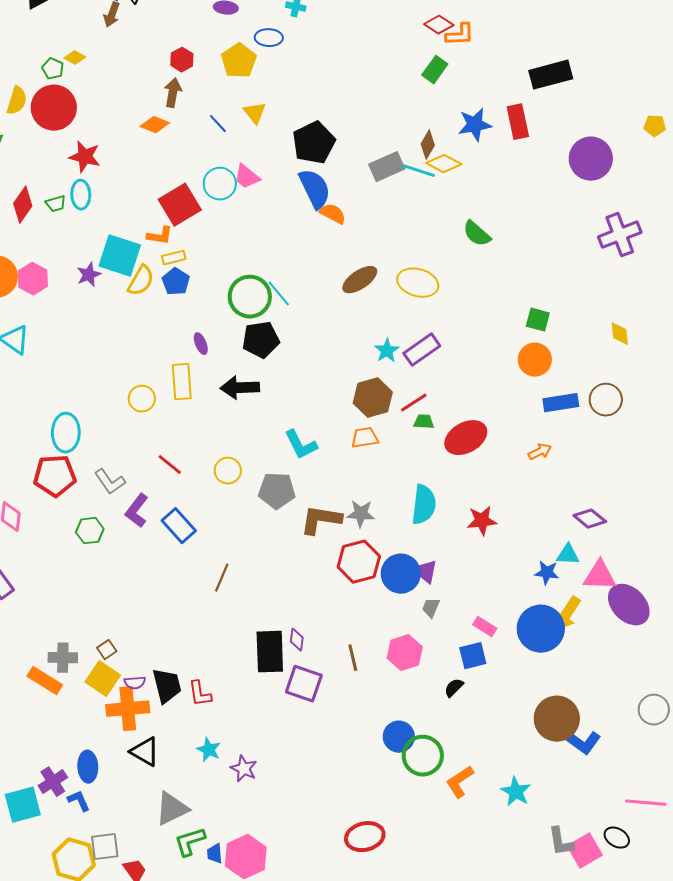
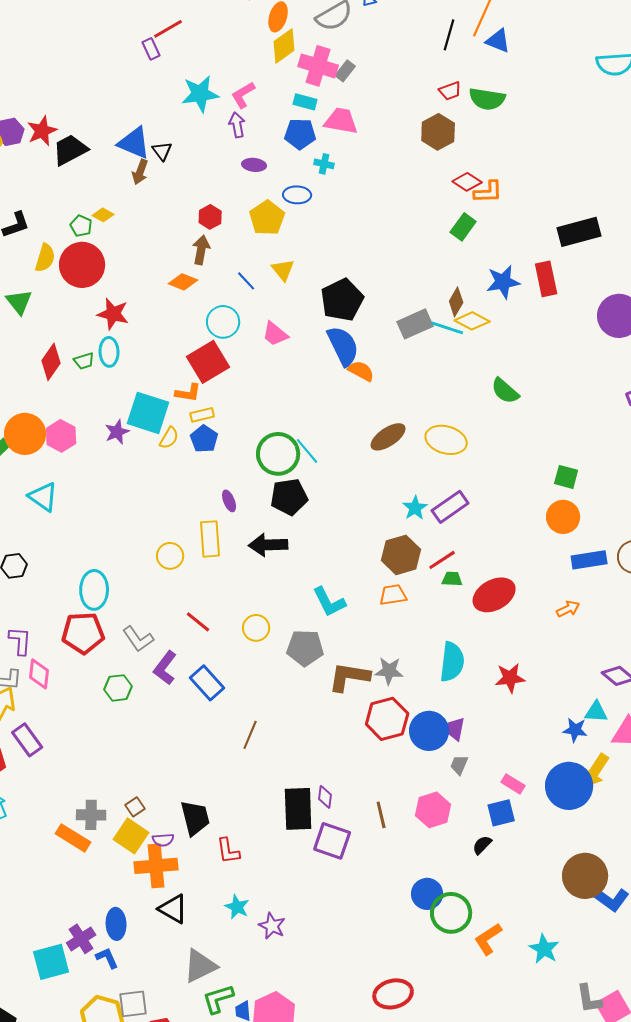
cyan circle: (220, 184) -> (223, 322), moved
yellow semicircle: (141, 281) -> (169, 438), size x0.7
black trapezoid: (167, 686) -> (195, 818), moved

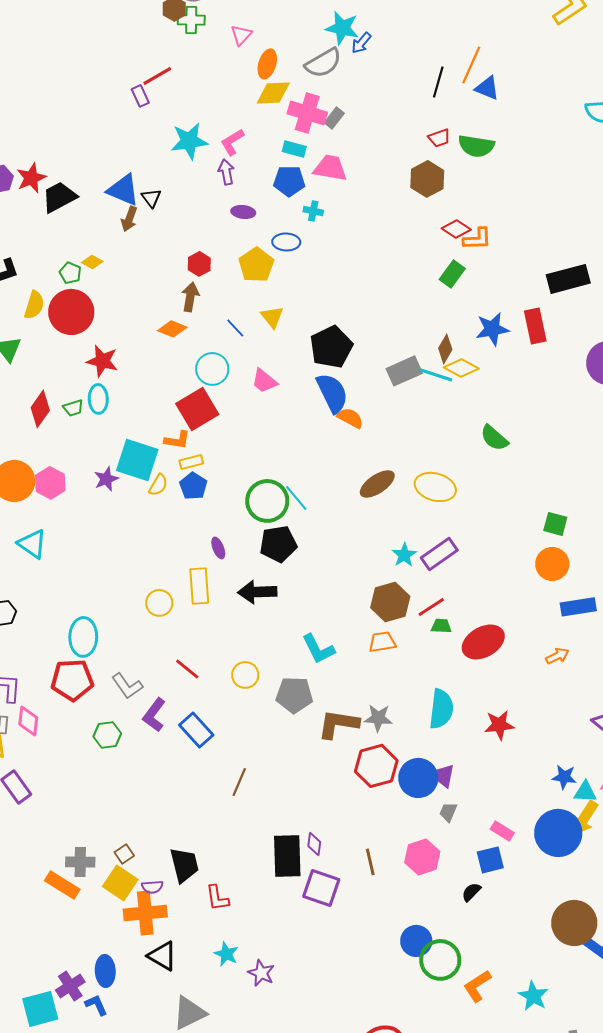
yellow diamond: (284, 46) -> (273, 93), turned 33
cyan triangle: (596, 712) -> (585, 792), moved

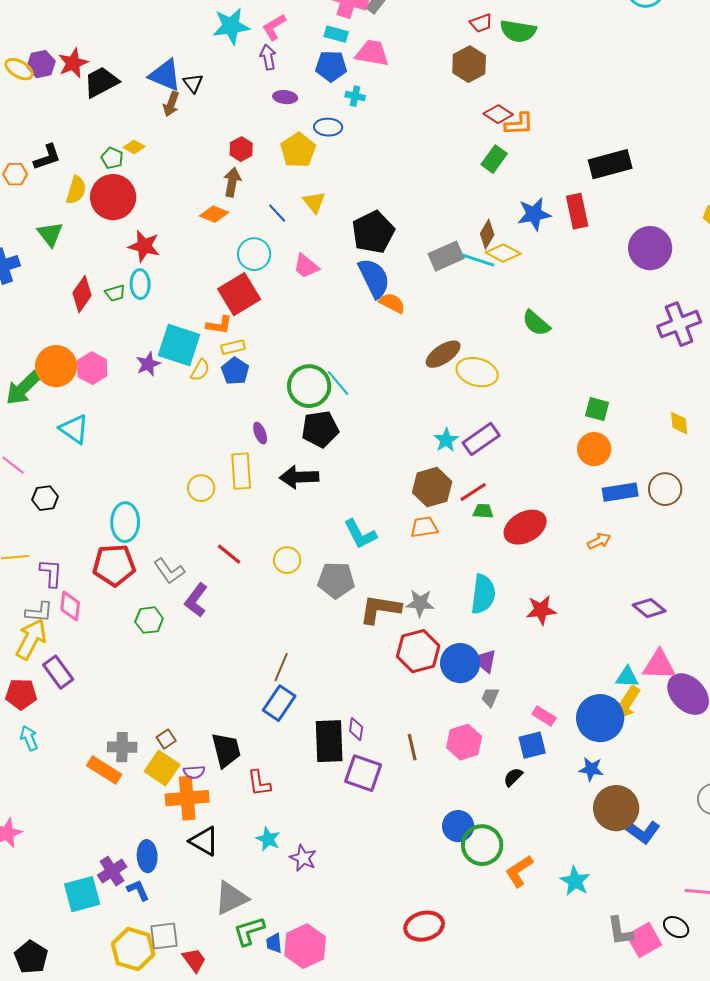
brown ellipse: (377, 484) -> (443, 354), moved
blue rectangle: (196, 730) -> (279, 703), moved, turned 76
blue star: (564, 777) -> (591, 769), moved

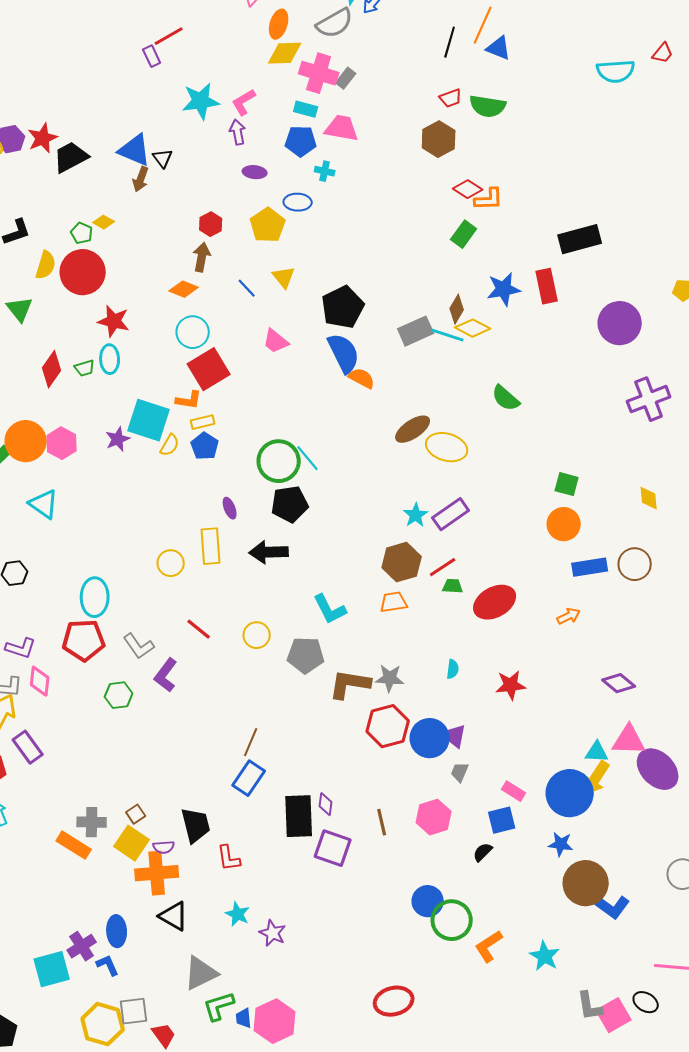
cyan circle: (254, 254) -> (193, 332), moved
purple L-shape: (51, 573) -> (21, 648), turned 104
cyan semicircle: (483, 594) -> (453, 669), size x0.5

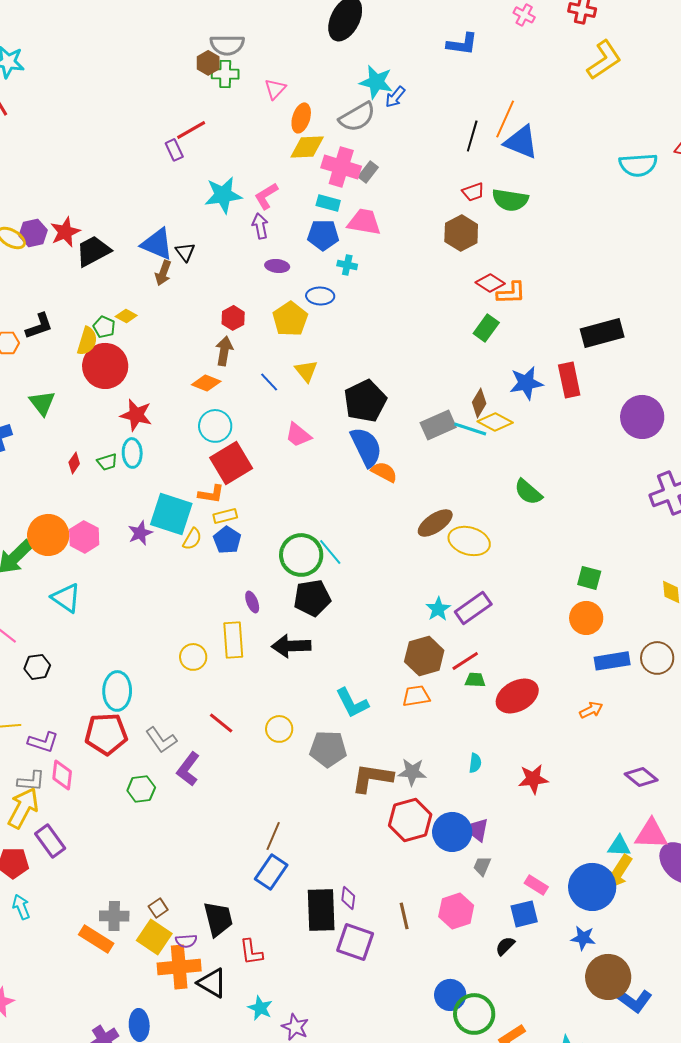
blue triangle: (499, 48) -> (521, 142), size x1.4
yellow semicircle: (46, 265) -> (87, 341), moved
red diamond: (52, 369) -> (74, 463), size x0.6
black triangle: (174, 916) -> (212, 983), moved

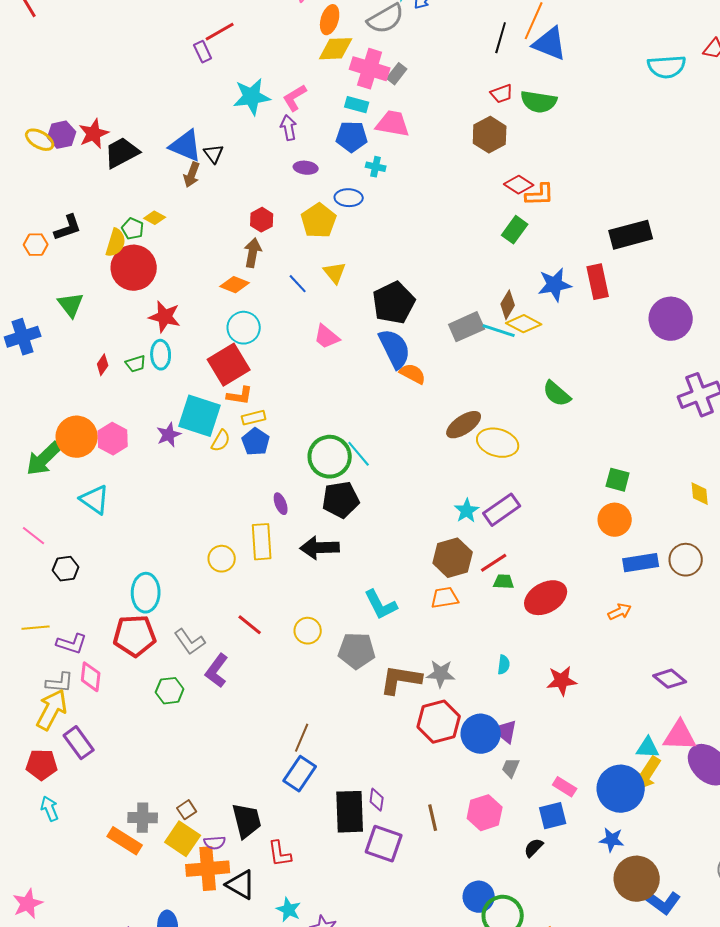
red square: (231, 463) -> (229, 365), moved

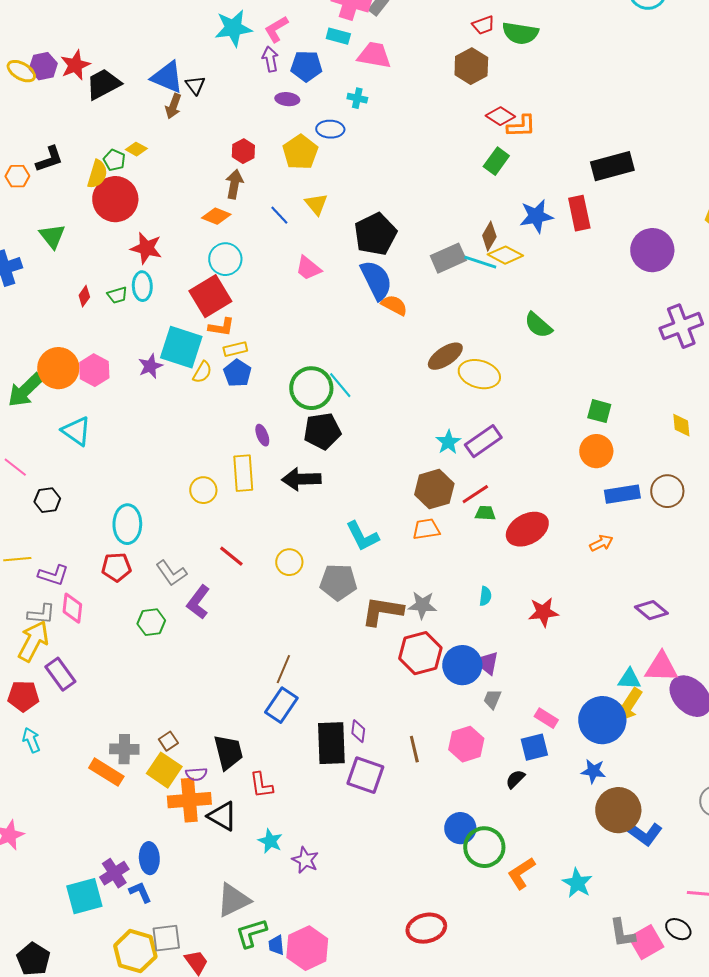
blue pentagon: (352, 137) -> (306, 66), moved
red pentagon: (135, 636) -> (116, 567), size x0.7

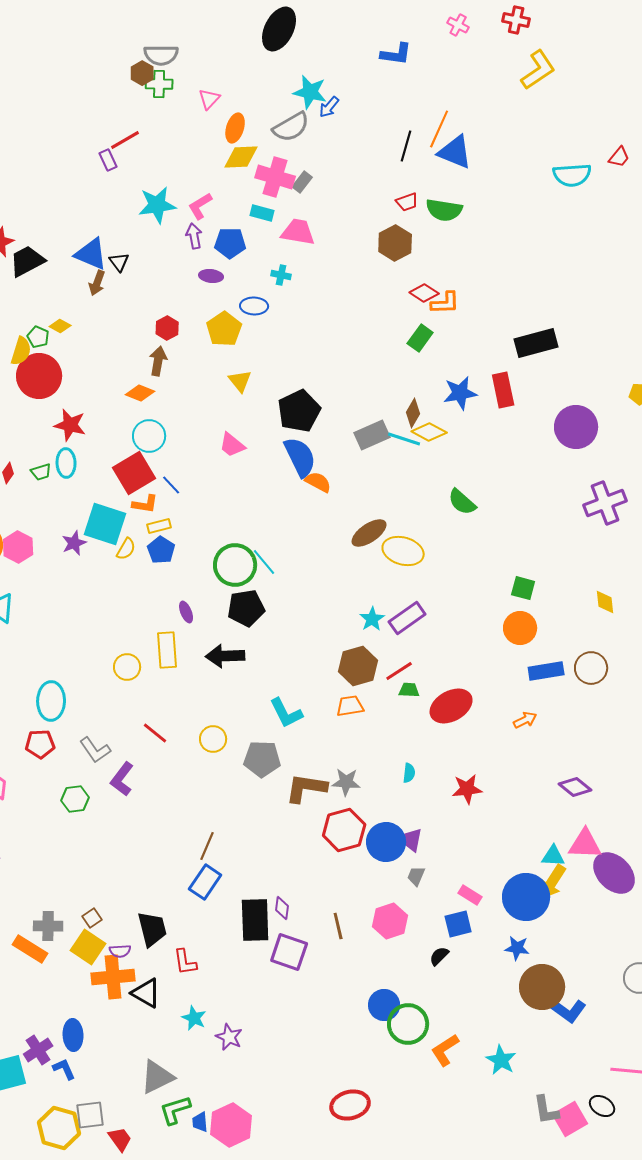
blue line: (279, 215) -> (171, 485), moved

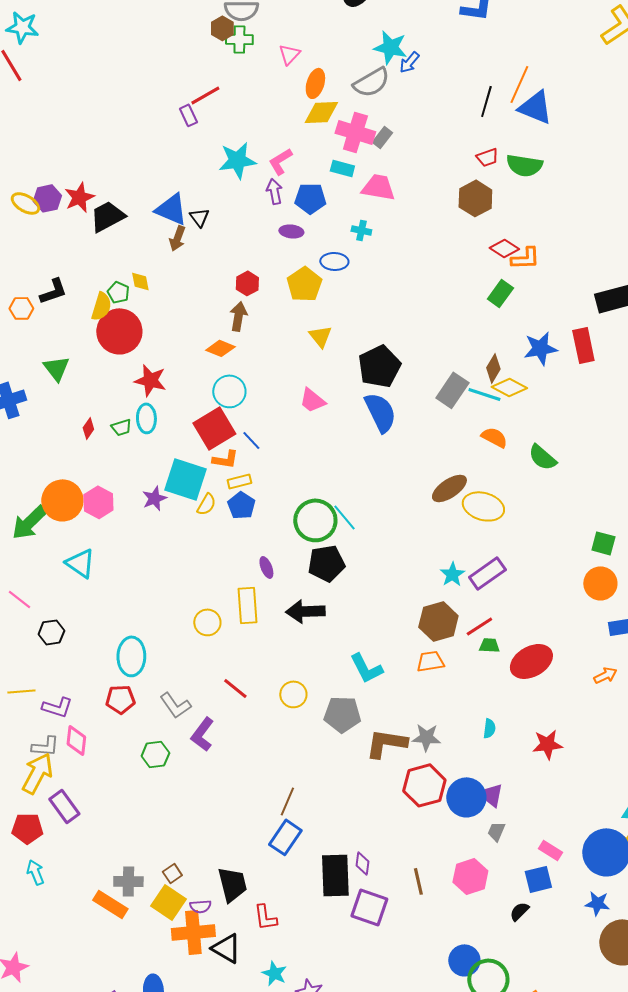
yellow diamond: (60, 326) -> (140, 281), turned 50
gray rectangle: (372, 435) -> (452, 390), turned -32
orange semicircle: (318, 482) -> (494, 437), moved

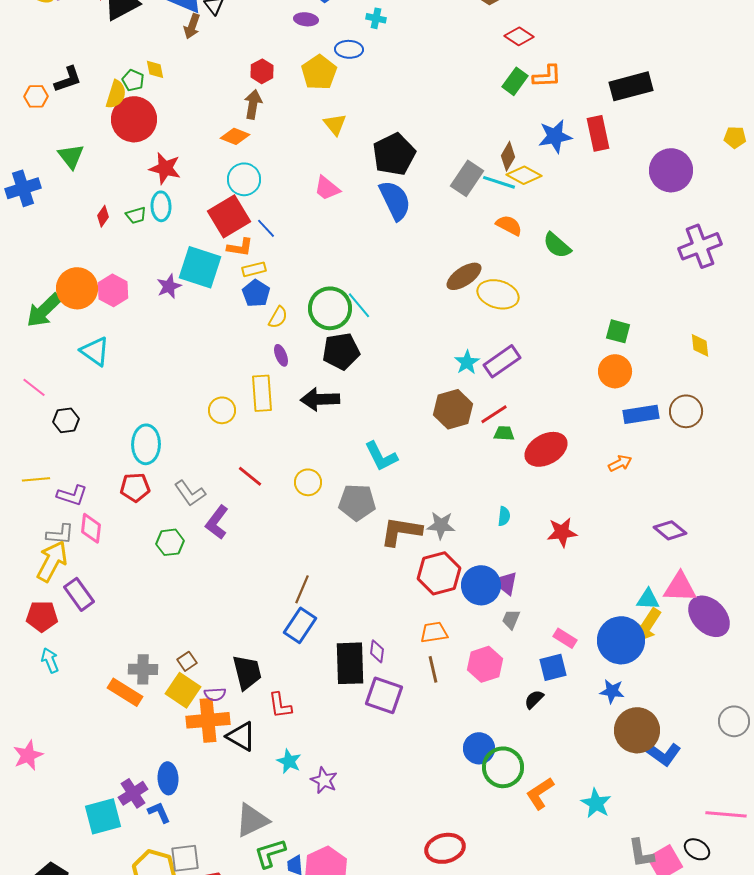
orange L-shape: (525, 258) -> (547, 76), moved
yellow semicircle: (206, 504) -> (278, 317), moved
orange trapezoid: (430, 661) -> (434, 632), moved

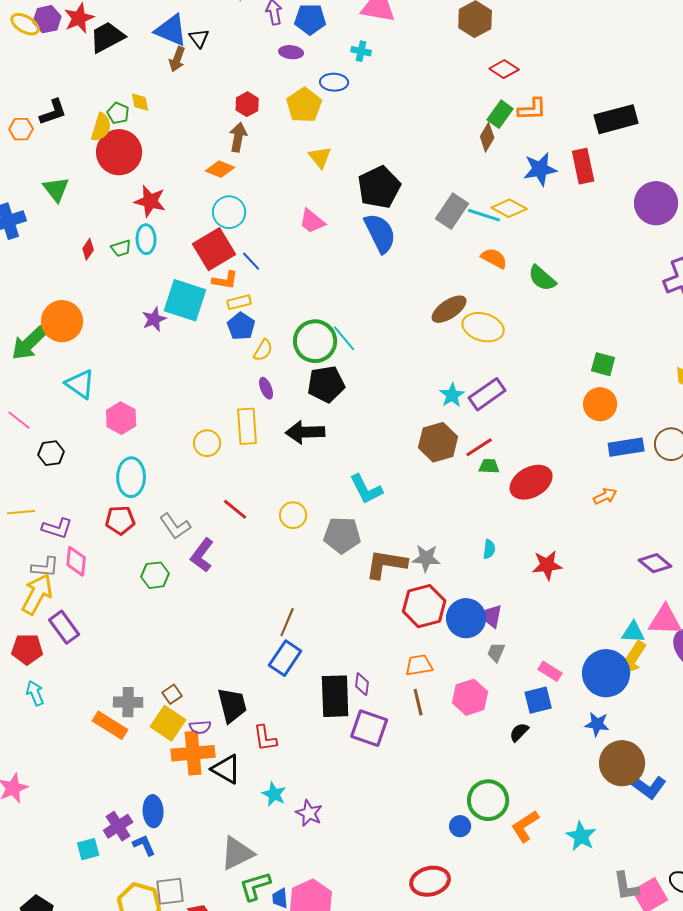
brown diamond: (508, 156) -> (487, 137), moved
pink hexagon: (113, 290) -> (121, 418), moved
blue circle: (479, 748) -> (460, 826), moved, size x0.7
cyan square: (103, 816) -> (88, 849), size x0.6

